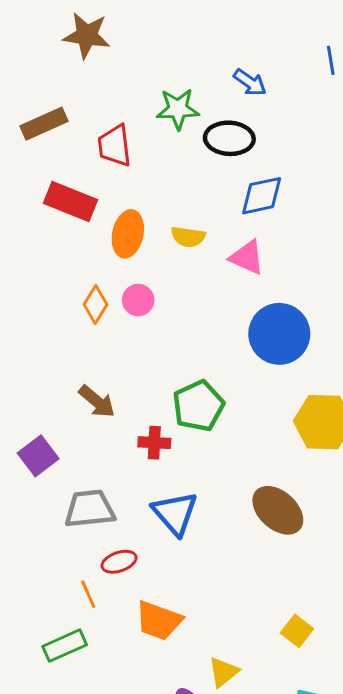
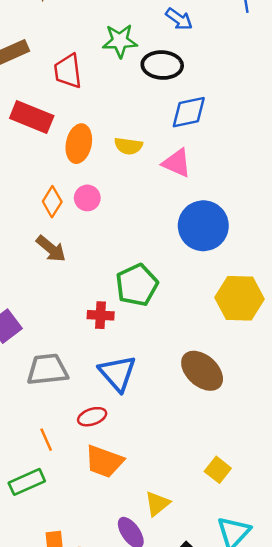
brown arrow: (97, 401) -> (51, 249), moved
red ellipse: (119, 562) -> (92, 417), moved

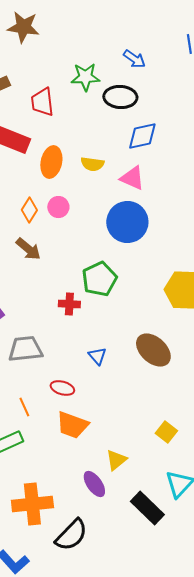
blue circle: (203, 226) -> (127, 222), moved
blue triangle: (117, 373) -> (97, 356), moved, size x0.6
red ellipse: (92, 417) -> (62, 388), turned 35

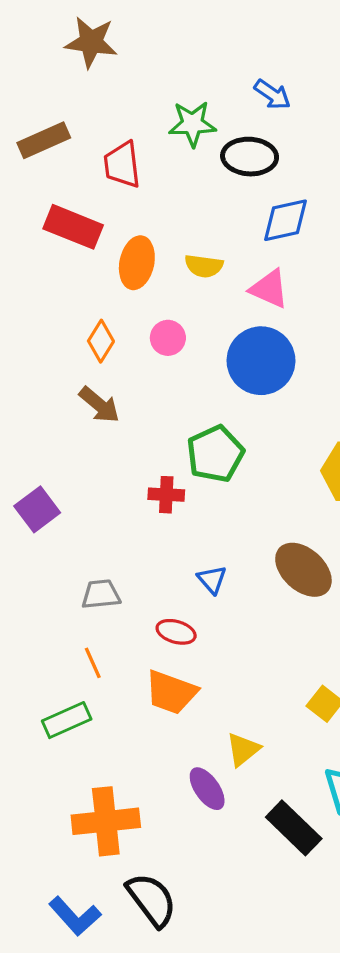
pink circle: (58, 207) -> (168, 338), moved
gray trapezoid: (25, 349) -> (101, 594), moved, size x0.7
red ellipse: (62, 388) -> (176, 632), moved
black semicircle: (71, 535) -> (152, 900), moved, turned -81

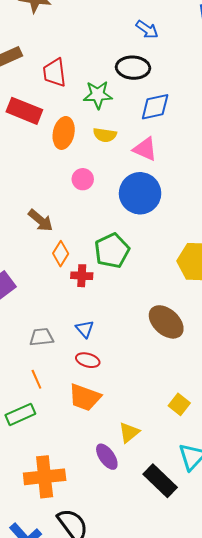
green star: (192, 124) -> (98, 95), moved
orange diamond: (101, 341) -> (61, 254), moved
blue triangle: (212, 580) -> (85, 329), moved

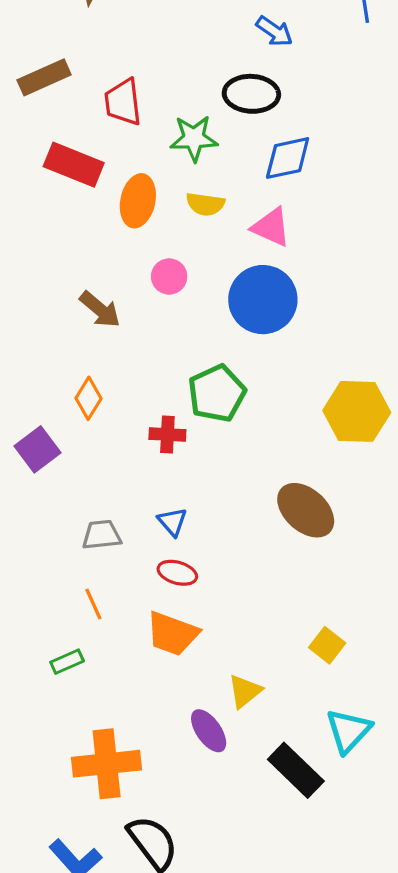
brown arrow: (41, 220) -> (100, 309), moved
orange diamond: (61, 254) -> (88, 398), moved
green rectangle: (20, 414) -> (67, 662), size x0.7

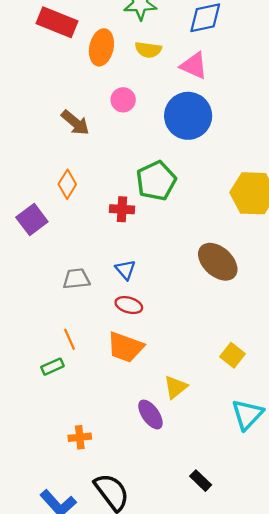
orange line: (93, 604) -> (70, 339), moved
orange cross: (107, 764) -> (80, 437), size x0.5
black rectangle: (296, 770) -> (201, 481), moved, size x0.6

